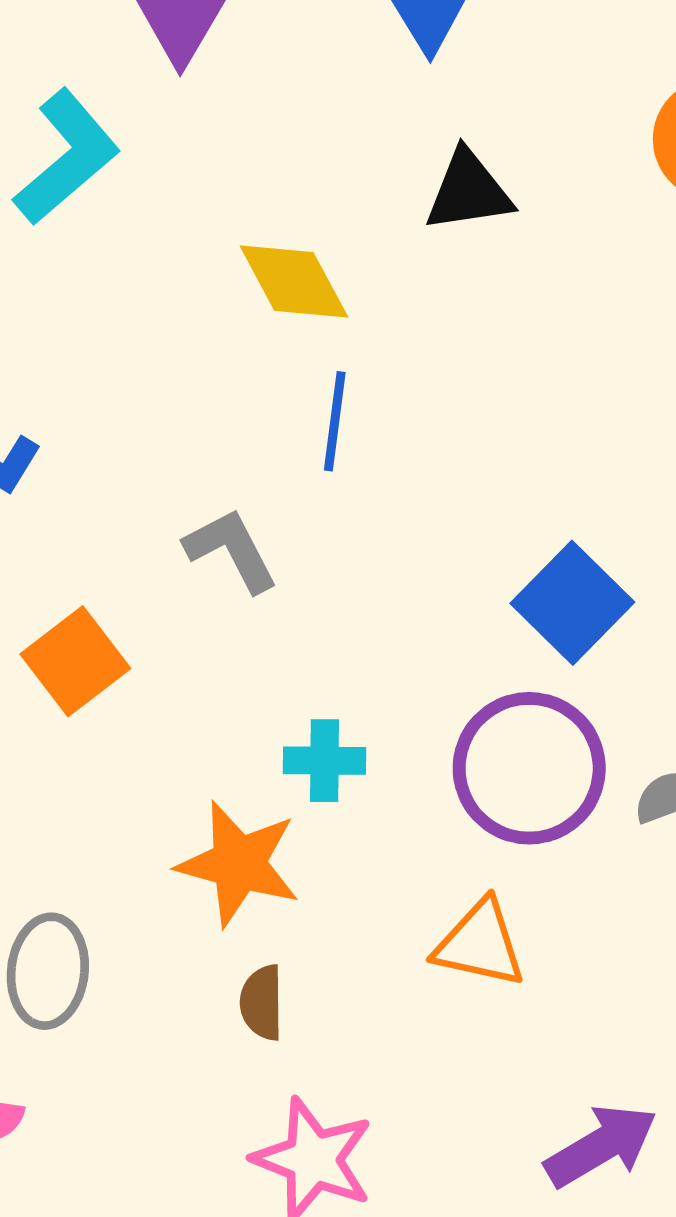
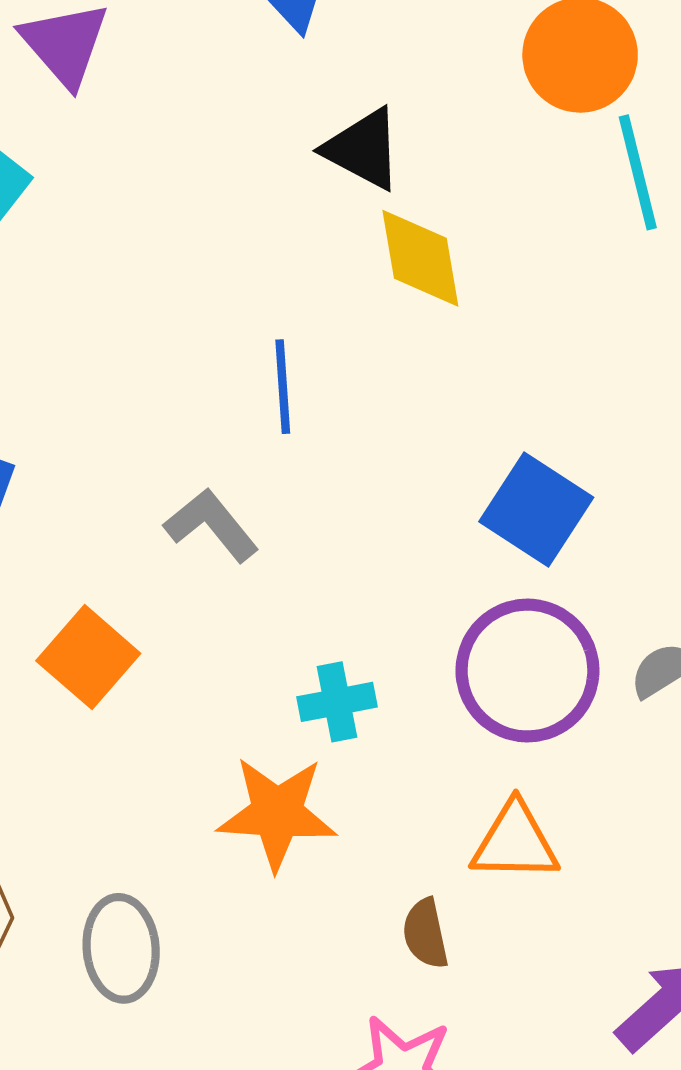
black triangle: (468, 191) -> (363, 149), turned 48
yellow diamond: (294, 282) -> (420, 258), moved, turned 30
brown semicircle: (262, 1003) -> (425, 934), moved

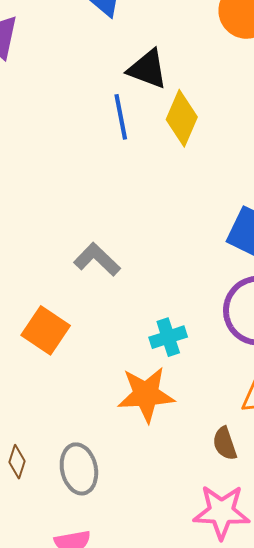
yellow diamond: (420, 258) -> (182, 118), turned 40
blue line: (283, 387) -> (121, 117), moved

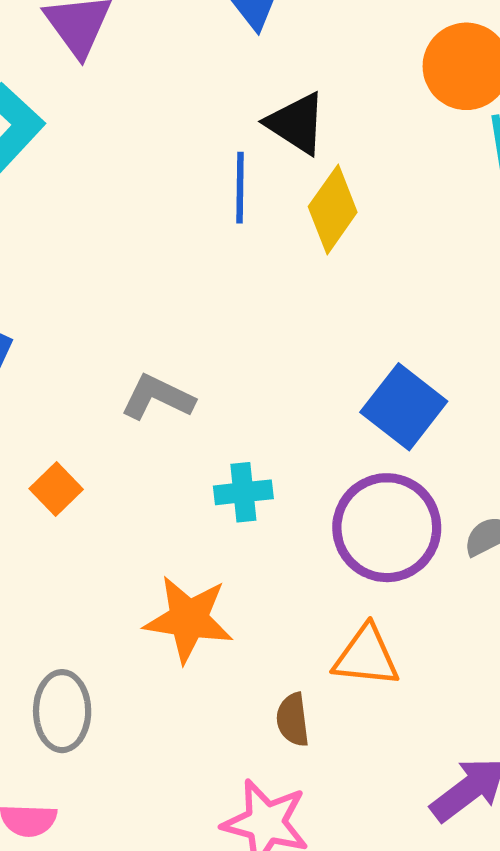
gray L-shape: (97, 259) -> (158, 397), turned -30
orange square: (46, 330) -> (56, 489), size x0.7
cyan cross: (168, 337) -> (243, 492), moved

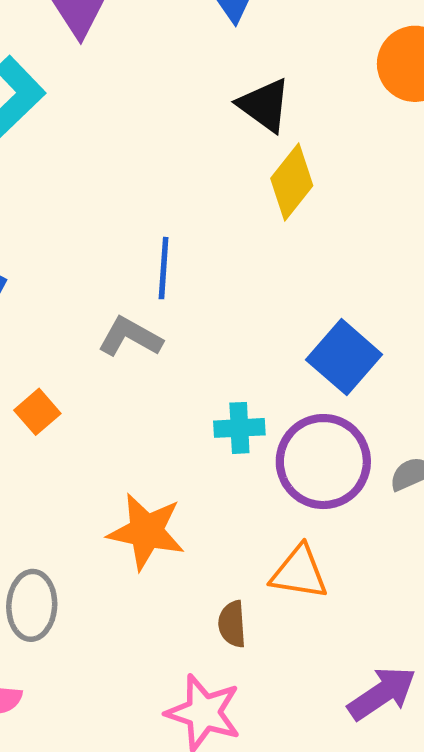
blue line: (240, 188) -> (164, 268), moved
cyan cross: (243, 492) -> (239, 428), moved

